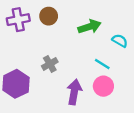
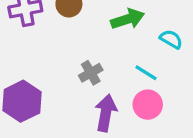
gray cross: (50, 64) -> (91, 73), moved

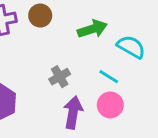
cyan semicircle: (171, 39) -> (131, 47), size x1.4

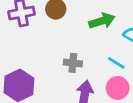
gray cross: (60, 77) -> (73, 63), turned 36

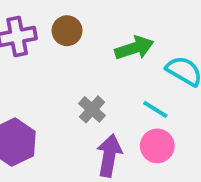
gray cross: (73, 63) -> (92, 109), turned 36

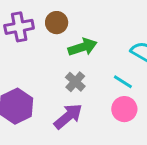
green arrow: (134, 48) -> (83, 47), moved
purple arrow: (109, 156) -> (68, 116), moved, turned 40

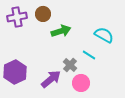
gray cross: (75, 82) -> (70, 65), moved
pink circle: (124, 109) -> (81, 83), moved

